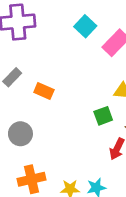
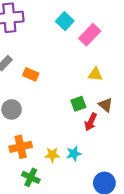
green square: (103, 116) -> (78, 104), moved

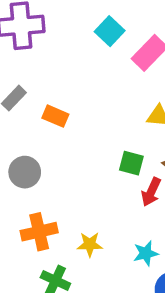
green square: (78, 104) -> (131, 163), turned 35
cyan star: (74, 154) -> (146, 253), moved

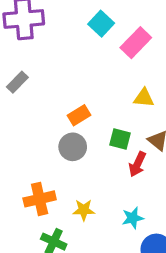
orange rectangle: (55, 116) -> (79, 115), moved, turned -55
gray circle: (25, 172) -> (73, 147), moved

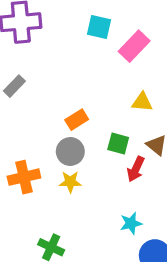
cyan square: (101, 24) -> (99, 27), turned -30
orange cross: (40, 199) -> (24, 177), moved
yellow star: (84, 210) -> (70, 182), moved

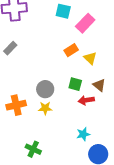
yellow triangle: (142, 102) -> (90, 58), turned 40
orange rectangle: (77, 120) -> (71, 50), moved
red arrow: (136, 169) -> (86, 100), turned 56

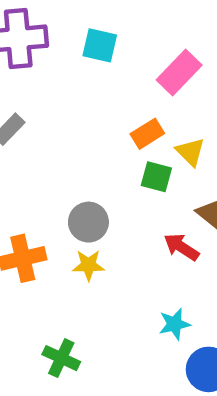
cyan square: (63, 11) -> (100, 45), moved
green square: (75, 84) -> (156, 177), moved
red arrow: (86, 100) -> (181, 247), turned 42

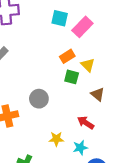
cyan square: (100, 45) -> (60, 18), moved
red arrow: (181, 247) -> (86, 123), moved
yellow star: (88, 265) -> (56, 139), moved

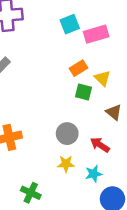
cyan square: (60, 18) -> (70, 24), turned -35
pink rectangle: (82, 27) -> (96, 34), turned 30
gray circle: (39, 99) -> (67, 134), moved

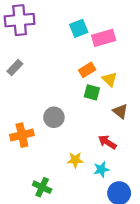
gray circle: (67, 134) -> (54, 117), moved

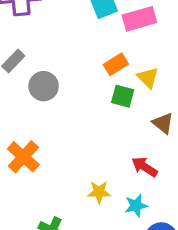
gray circle: (54, 117) -> (44, 86), moved
orange cross: (22, 135) -> (23, 157), turned -35

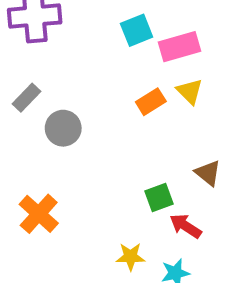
yellow triangle: (148, 78) -> (190, 91), moved
green square: (123, 96) -> (159, 197), moved, turned -35

